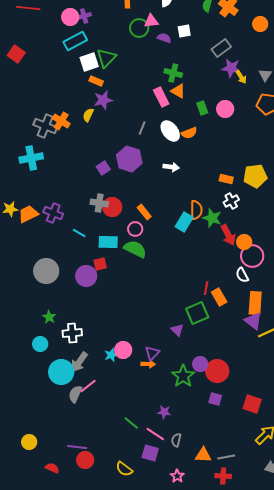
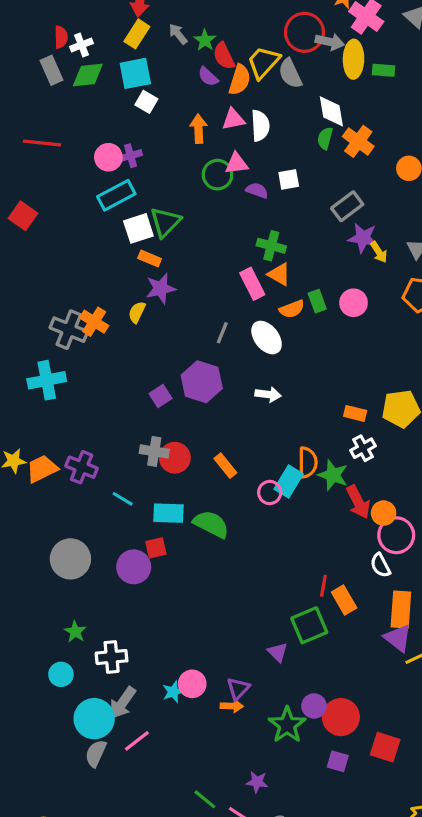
orange semicircle: (189, 133) -> (292, 309), moved
pink circle: (135, 229) -> (270, 493), moved
gray semicircle: (75, 394) -> (96, 753), moved
red square: (252, 404) -> (385, 747), moved

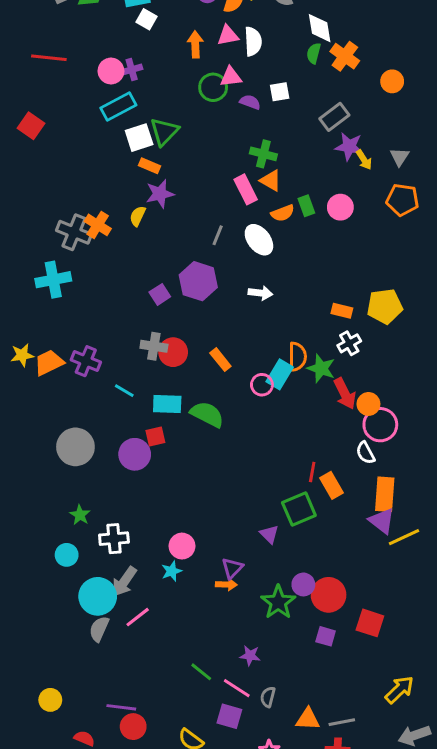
pink circle: (192, 684) -> (182, 546), moved

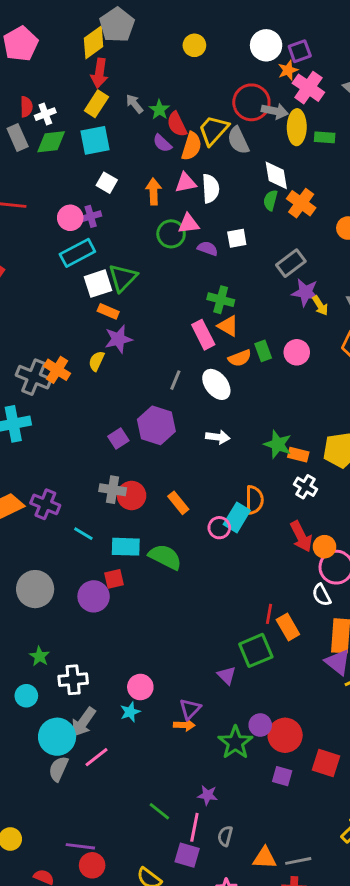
white square: (146, 19) -> (107, 183), moved
white cross: (349, 343) -> (306, 487), turned -30
green star: (321, 368) -> (278, 444), moved
pink line: (237, 688) -> (194, 827), turned 68

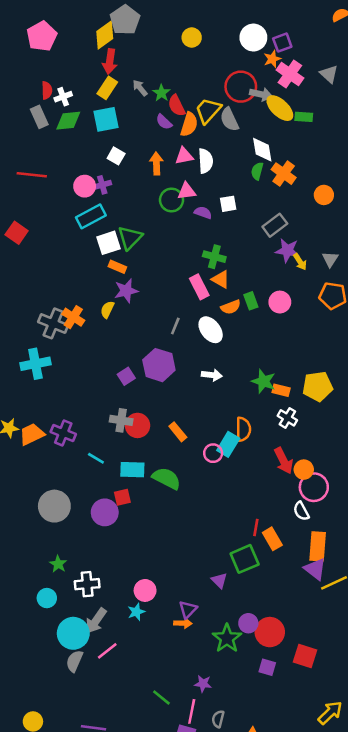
yellow ellipse: (297, 127) -> (280, 108), turned -48

